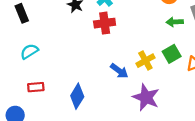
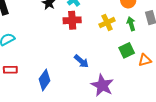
green arrow: (175, 22) -> (131, 24), turned 72
yellow cross: (145, 61) -> (107, 22), moved

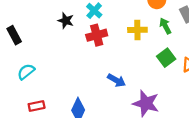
yellow cross: (107, 22) -> (137, 30), turned 35

